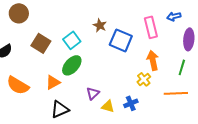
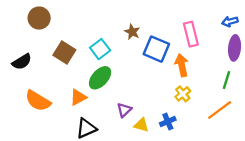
blue arrow: (174, 16) -> (230, 21), moved
orange arrow: (153, 60) -> (182, 65), moved
orange line: (176, 93) -> (220, 110), turned -35

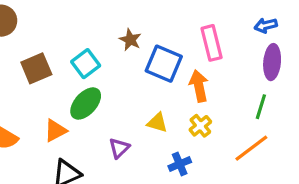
brown square: (64, 52) -> (36, 68), turned 35
yellow triangle: (141, 125) -> (157, 123), moved

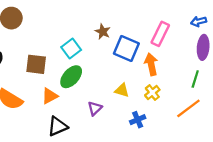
pink rectangle: (212, 43) -> (160, 34), turned 40
brown square: (36, 68) -> (36, 64), moved, turned 30

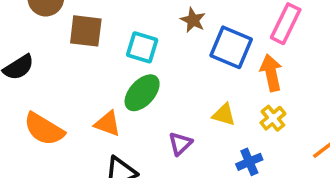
cyan square: (71, 49) -> (142, 47), turned -36
brown square: (36, 64) -> (86, 31), moved
orange triangle: (50, 96) -> (108, 124), turned 48

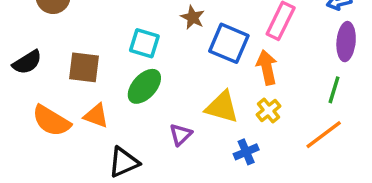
brown square: (86, 31) -> (84, 67), moved
yellow triangle: (224, 115) -> (222, 107), size x1.5
orange triangle: (108, 124) -> (96, 116), moved

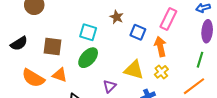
blue square: (229, 43) -> (138, 32), size x0.7

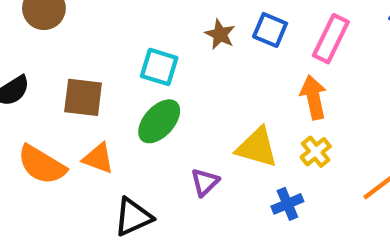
blue square: (138, 32) -> (270, 30), moved

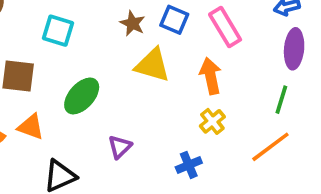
pink rectangle: (331, 39) -> (225, 27), turned -57
cyan square: (159, 67) -> (58, 31), moved
yellow triangle: (257, 147) -> (152, 65), moved

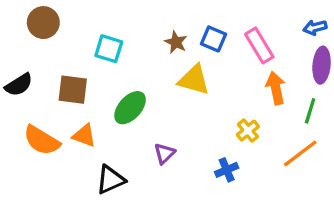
orange arrow: (211, 76) -> (276, 88), moved

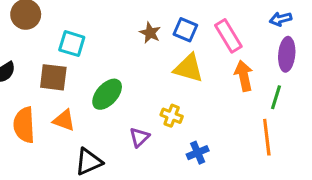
cyan square: (109, 49) -> (72, 44), moved
yellow triangle: (194, 80) -> (188, 68), moved
yellow cross: (248, 131) -> (172, 116), moved, turned -30
orange semicircle: (42, 140) -> (24, 125), turned 56
orange line: (300, 153) -> (267, 137), turned -60

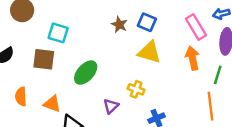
pink rectangle: (228, 36) -> (196, 27), moved
orange triangle: (64, 120) -> (52, 104), moved
orange semicircle: (24, 125) -> (21, 97), size x0.7

